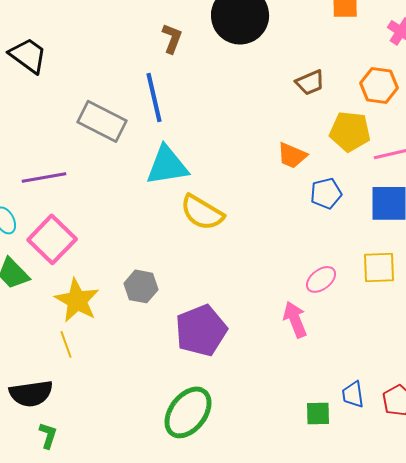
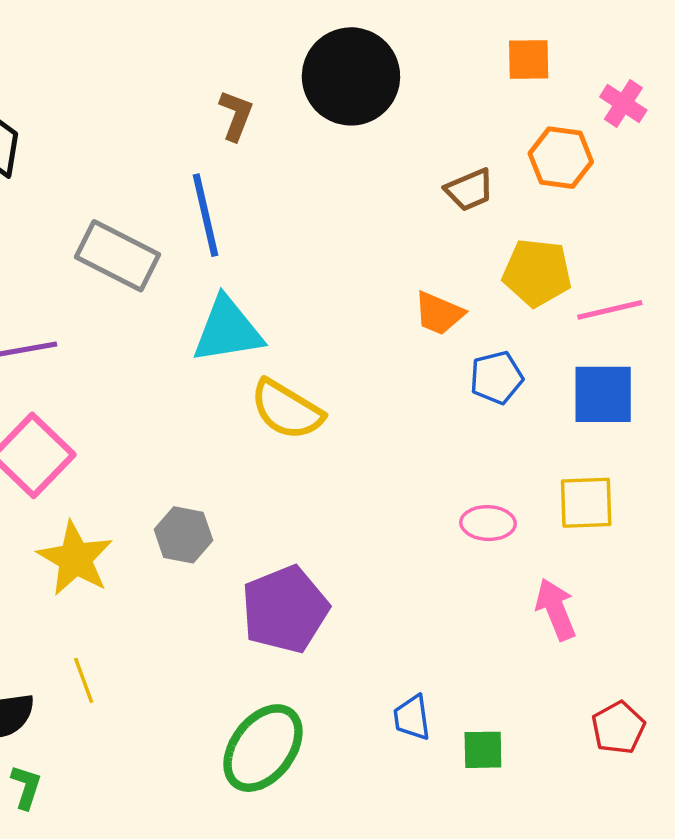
orange hexagon: (379, 85) -> (561, 158), moved
pink ellipse: (321, 279) -> (488, 523), turned 40
pink arrow: (295, 319) -> (556, 609), moved
yellow line: (66, 344) -> (84, 680), moved
blue trapezoid: (353, 394) -> (412, 718), moved

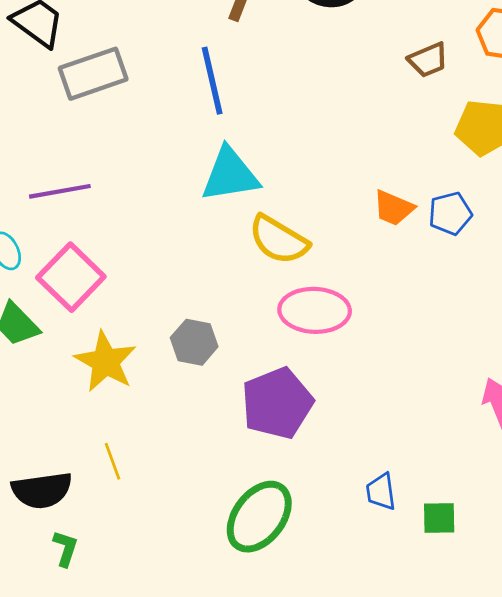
gray rectangle: (117, 256) -> (93, 74), moved, turned -46
orange trapezoid: (439, 313) -> (393, 208), moved
pink ellipse: (488, 523) -> (315, 310), moved, size x1.6

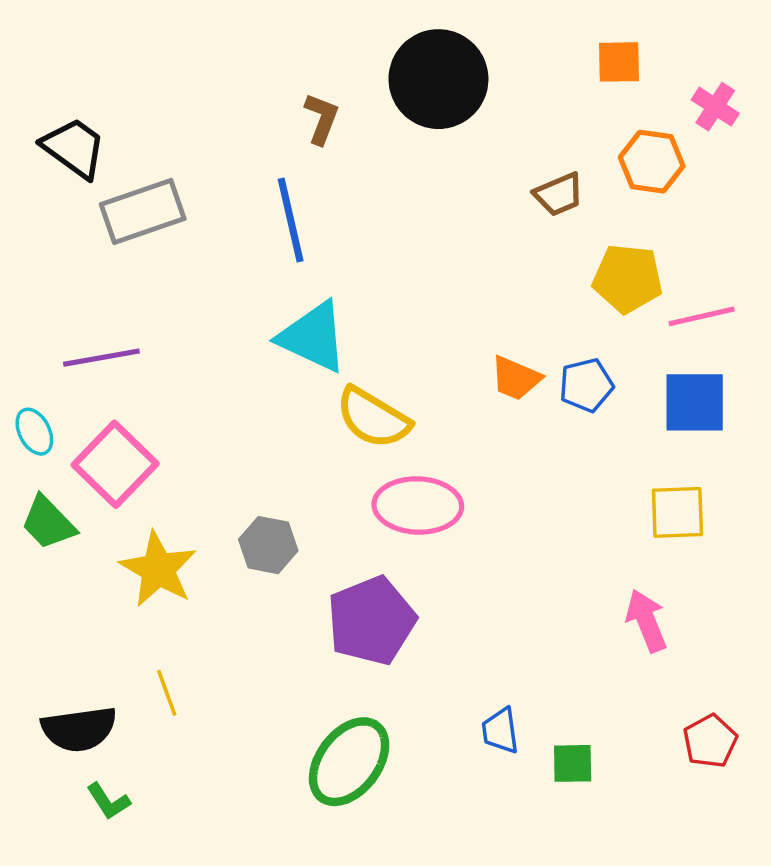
cyan triangle: (230, 175) -> (313, 337), turned 34
green L-shape: (65, 548) -> (108, 801), turned 129

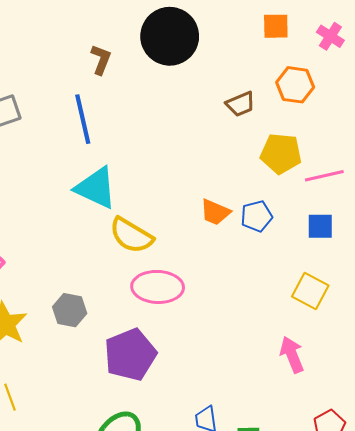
pink cross: (715, 107) -> (330, 36), moved
blue square: (695, 402) -> (320, 226), size x0.7
yellow square: (677, 512) -> (310, 291), turned 30

